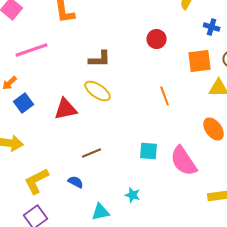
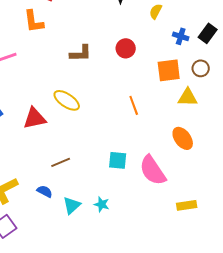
brown L-shape: (100, 59) -> (81, 53), moved
cyan triangle: (101, 212) -> (72, 205), moved, turned -30

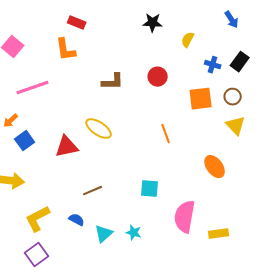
yellow triangle: (188, 97) -> (236, 126), moved, turned 45
pink semicircle: (153, 170) -> (185, 217), moved, turned 44

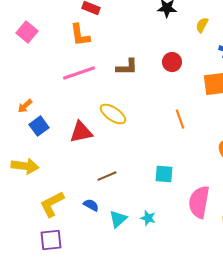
pink line: (33, 88) -> (79, 73), moved
purple square: (37, 255) -> (51, 240), turned 30

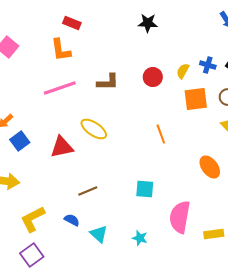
yellow semicircle: (202, 25) -> (183, 71), moved
cyan star: (148, 218) -> (140, 238), moved
cyan triangle: (118, 219) -> (99, 234), turned -36
purple square: (51, 240) -> (32, 255), turned -30

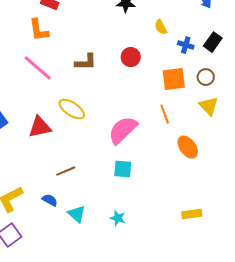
yellow semicircle: (183, 71) -> (161, 27), moved, turned -56
pink line: (60, 88) -> (38, 68), turned 60
orange line: (161, 134) -> (165, 114), moved
pink semicircle: (180, 217) -> (123, 130), moved, turned 36

